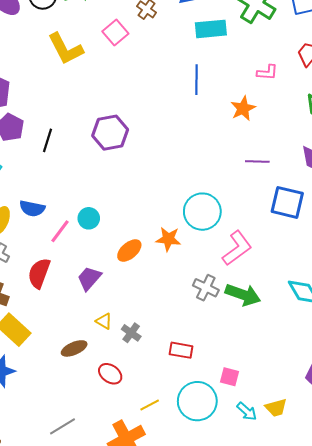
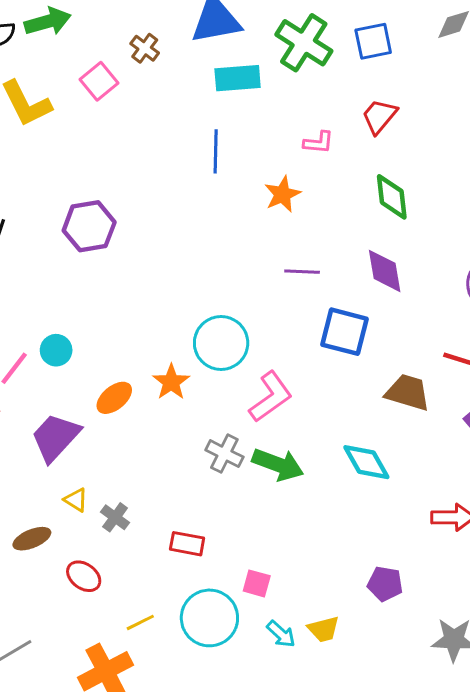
orange star: (168, 239) -> (171, 382), turned 30
purple trapezoid: (89, 278) -> (55, 437), size x1.4

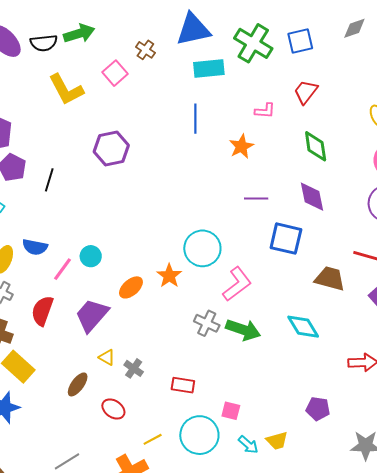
purple hexagon: (89, 226) -> (111, 149), moved
brown ellipse: (32, 539) -> (78, 384), turned -30

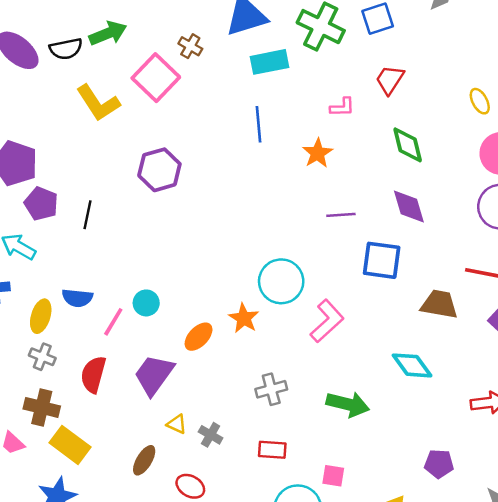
pink square: (115, 73) -> (156, 78), size x1.5
gray cross: (207, 323) -> (271, 389), moved, turned -35
green arrow: (243, 330) -> (348, 404), moved

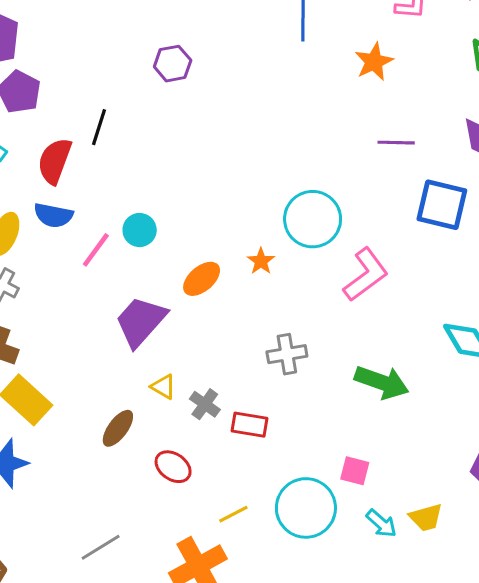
purple hexagon: (159, 170) -> (173, 64), size x0.7
black line: (88, 215) -> (99, 127), moved
orange star: (244, 318) -> (261, 261), size x0.7
red semicircle: (93, 374) -> (55, 161), moved
red rectangle: (272, 450) -> (250, 425), moved

